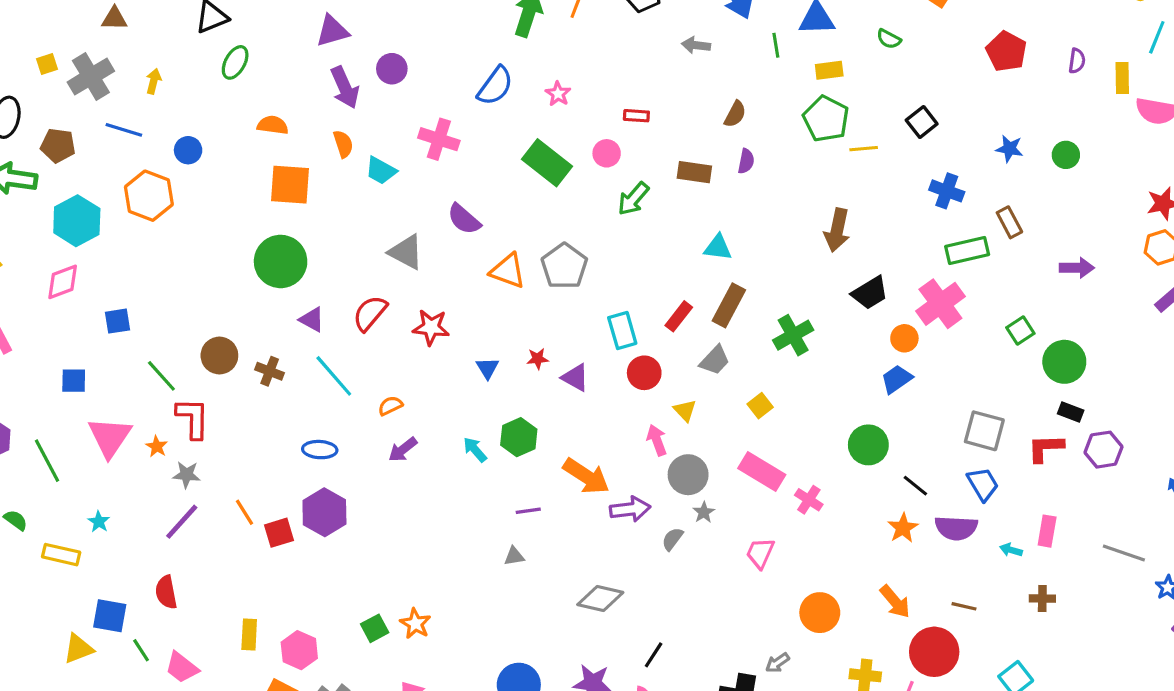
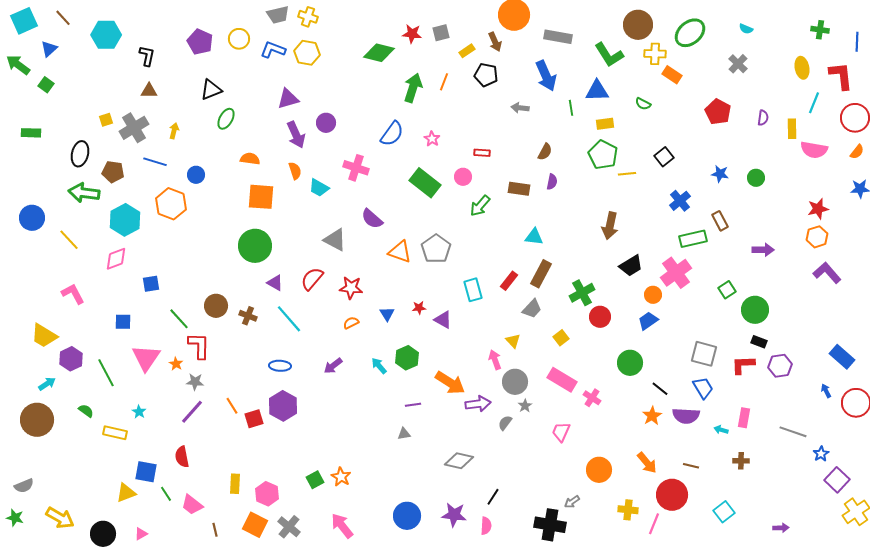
blue cross: (947, 191) -> (680, 201), turned 30
red circle: (644, 373) -> (600, 317), moved
orange semicircle: (390, 406) -> (351, 323), moved

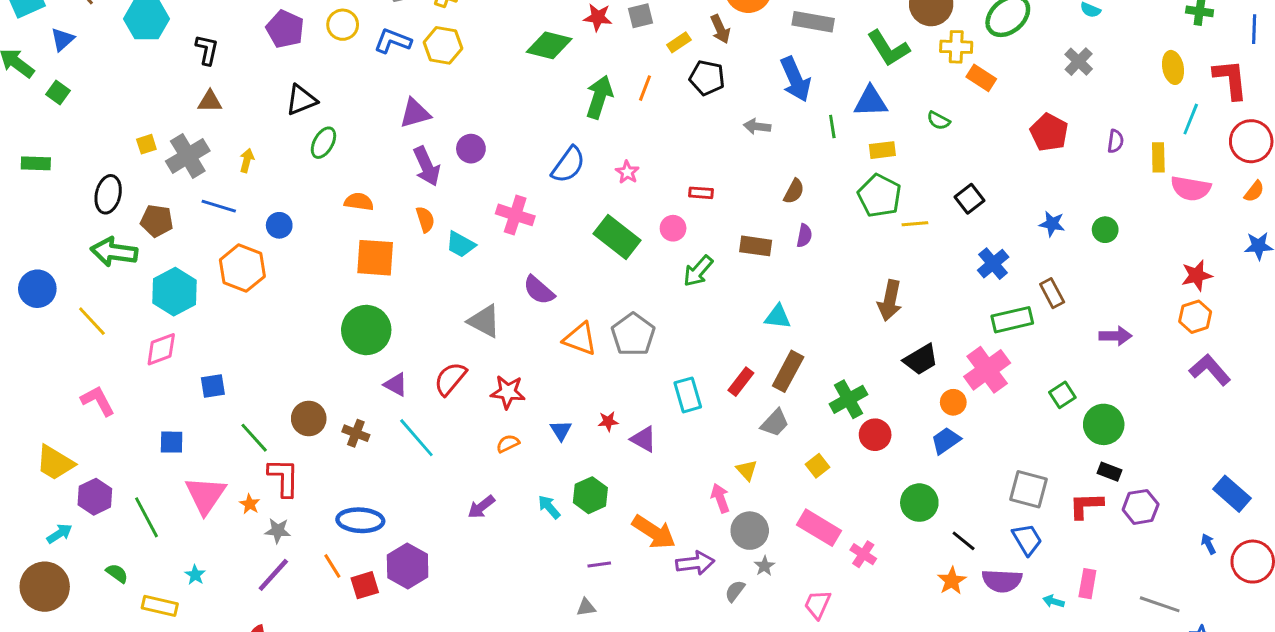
blue ellipse: (280, 366) -> (360, 520), moved, size x1.4

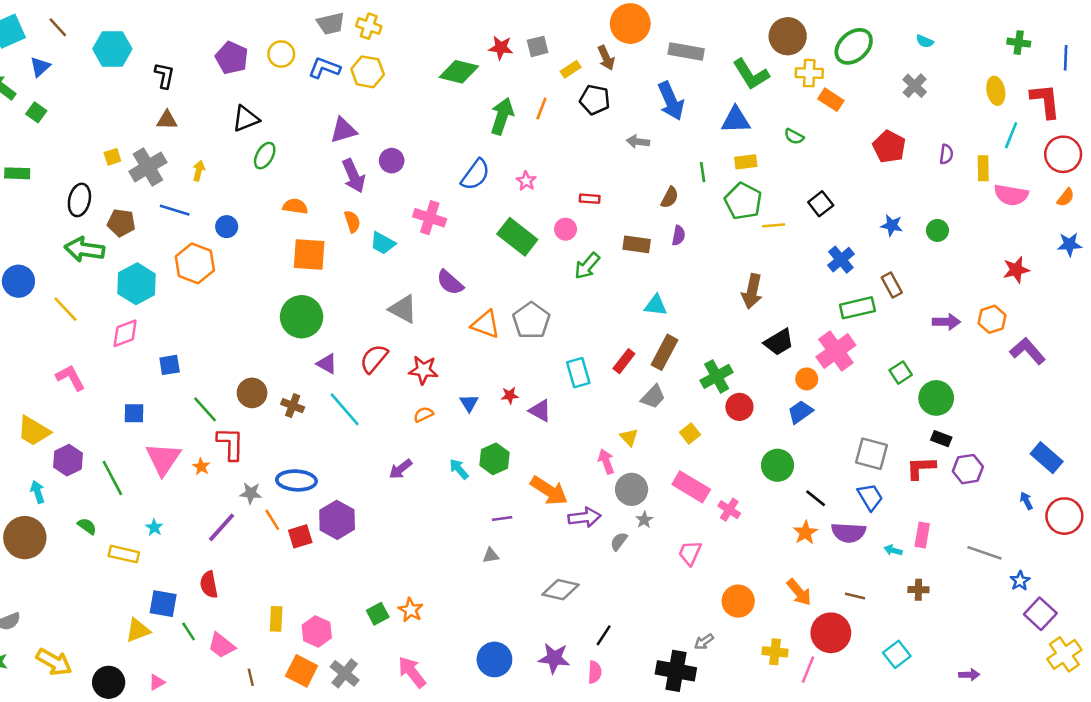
green line: (832, 126) -> (703, 172), moved
orange hexagon: (1195, 317) -> (992, 319), moved
gray star: (278, 531) -> (251, 493), moved
cyan arrow: (59, 534) -> (38, 492), turned -75

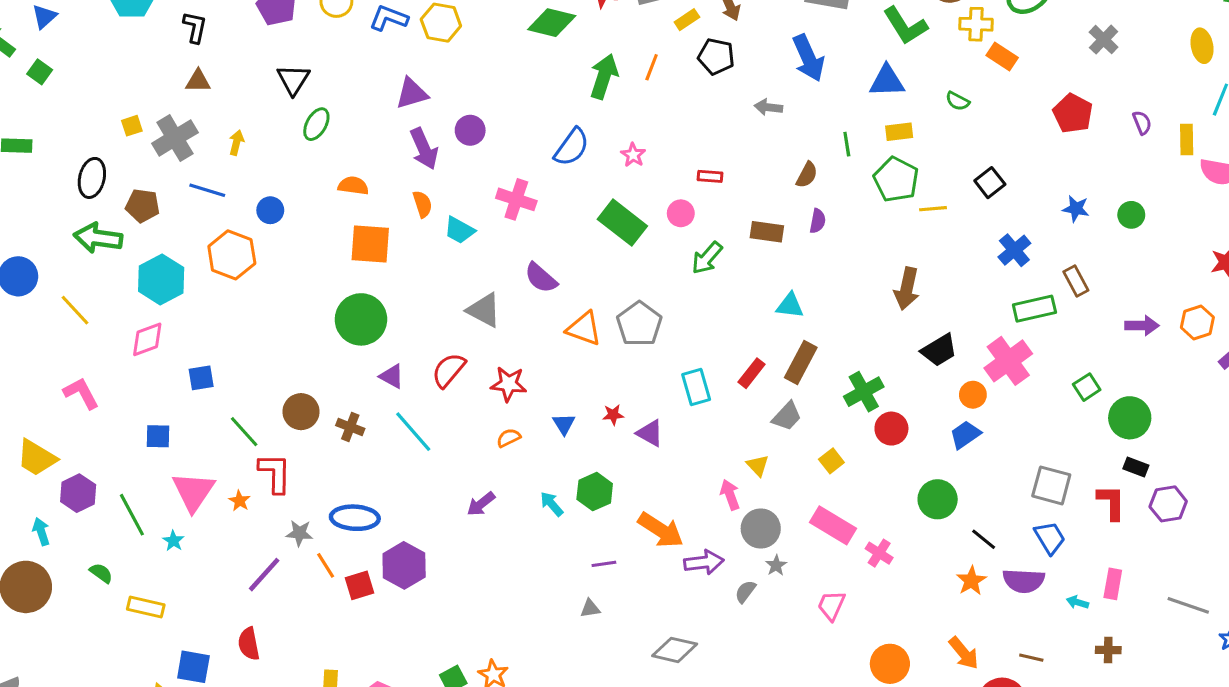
black triangle: (246, 119) -> (293, 80), turned -36
purple semicircle: (946, 154) -> (1142, 123), turned -30
red L-shape: (921, 468) -> (1111, 502), turned 92
cyan star: (154, 527) -> (173, 541), moved

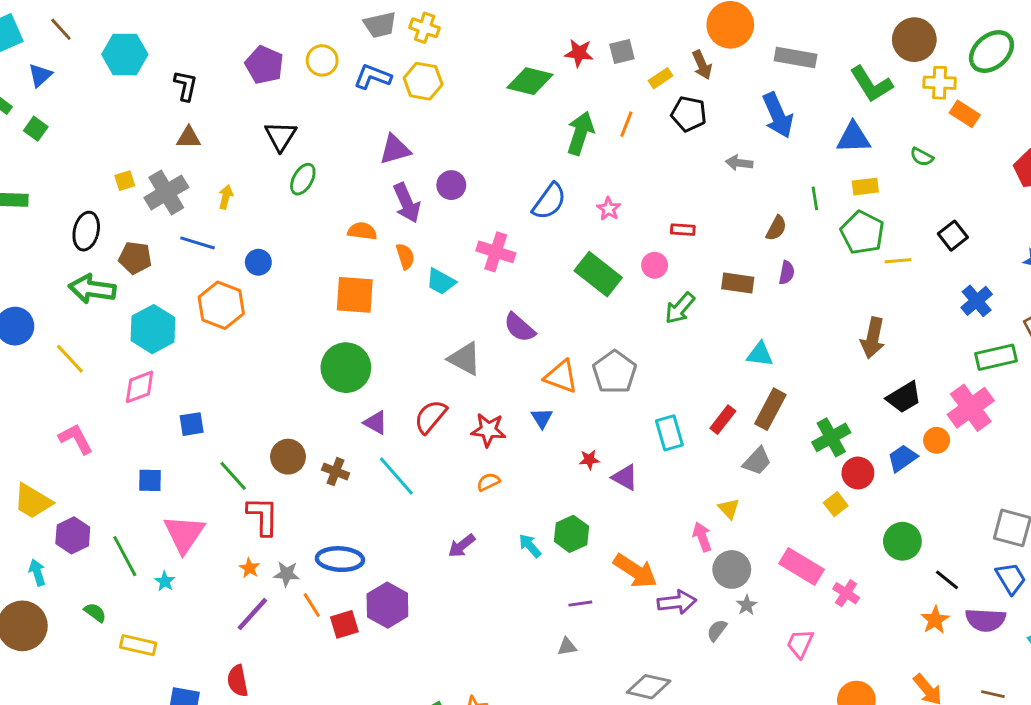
orange semicircle: (353, 186) -> (362, 231), moved
blue triangle: (564, 424) -> (542, 418), moved
blue trapezoid: (965, 435) -> (902, 458), moved
yellow square: (831, 461) -> (836, 504), moved
orange star: (240, 501) -> (249, 568), moved

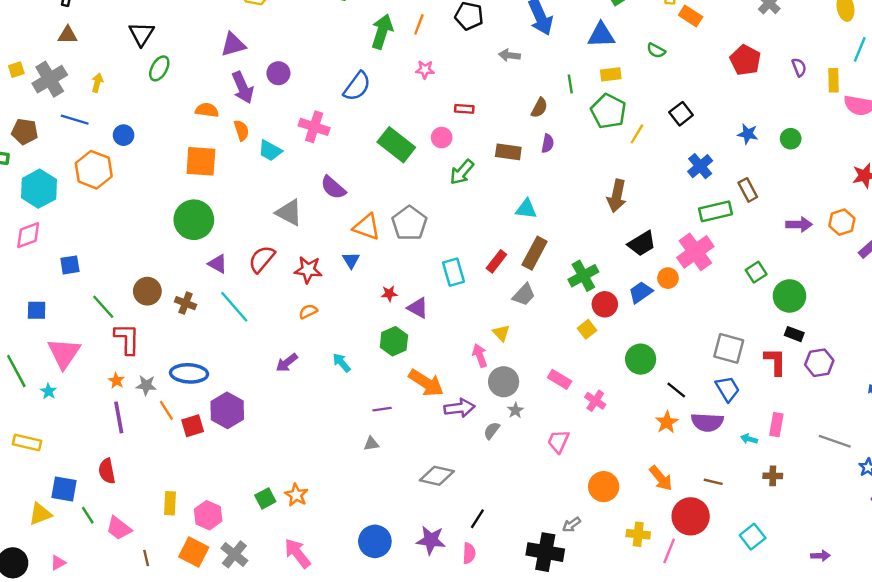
pink star: (609, 209) -> (425, 70), moved, turned -30
yellow line: (898, 261) -> (637, 134), turned -54
green hexagon: (571, 534) -> (394, 341), moved
pink rectangle: (802, 566) -> (560, 379), size x0.7
purple line: (252, 614) -> (119, 417), turned -52

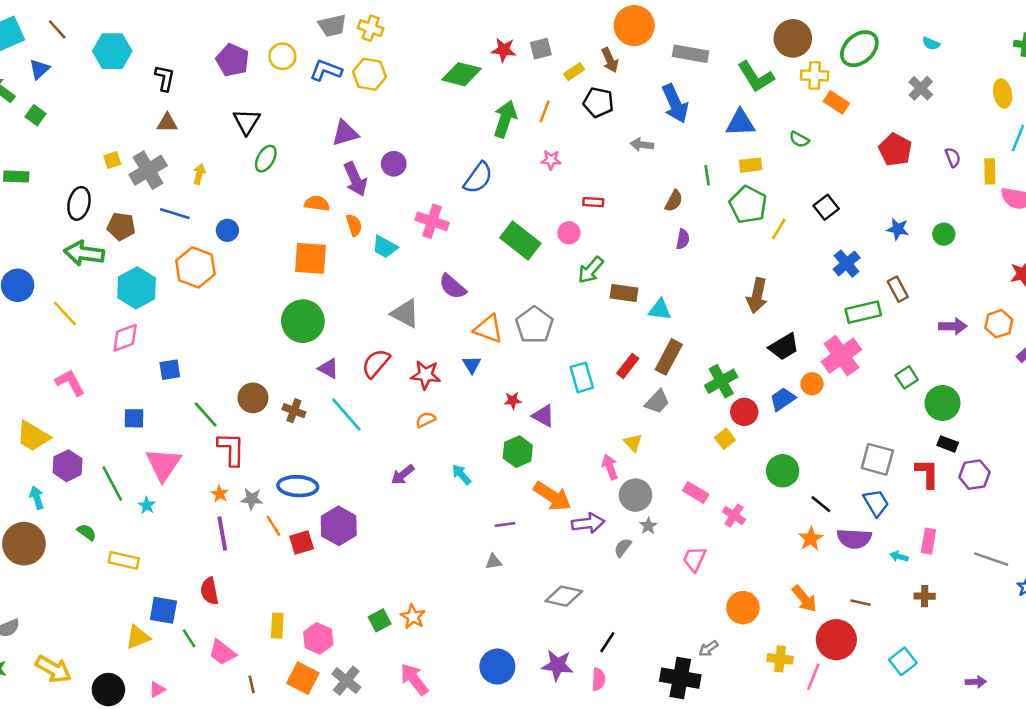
brown rectangle: (508, 152) -> (624, 293), moved

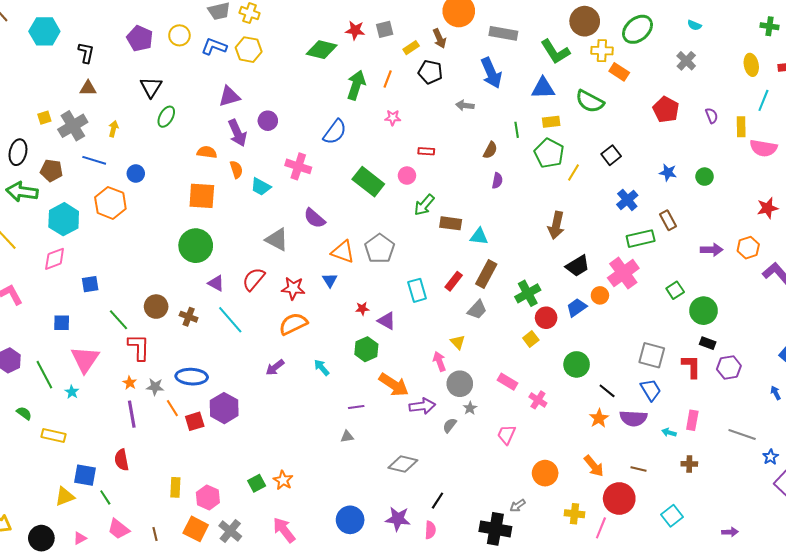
green semicircle: (799, 139) -> (590, 101), size x1.8
orange semicircle: (426, 420) -> (293, 324), size x1.8
pink trapezoid: (222, 652) -> (119, 529), moved

